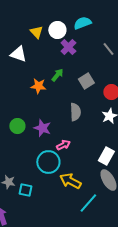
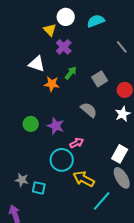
white circle: (57, 30) -> (66, 17), moved
purple cross: (68, 47) -> (64, 47), moved
white triangle: (18, 54) -> (37, 64), moved
gray semicircle: (75, 112) -> (89, 110), turned -48

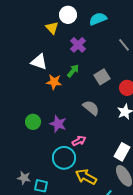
purple cross: (64, 47) -> (78, 45), moved

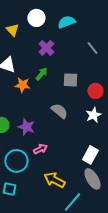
yellow triangle: (52, 28) -> (12, 30), moved
gray square: (102, 77) -> (70, 80), turned 35
pink arrow: (79, 141) -> (40, 149), moved
cyan circle: (64, 158) -> (16, 161), moved

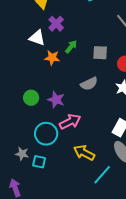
purple cross: (46, 48) -> (56, 24), moved
gray semicircle: (59, 111) -> (89, 84), turned 114
pink arrow: (40, 149) -> (70, 122), size x1.5

